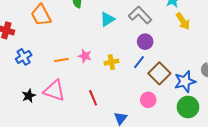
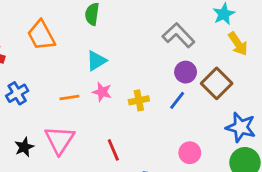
cyan triangle: (107, 19) -> (96, 61), moved
brown square: (159, 73) -> (217, 83), moved
blue star: (185, 81) -> (241, 127), turned 30
pink triangle: (54, 91) -> (60, 140), turned 45

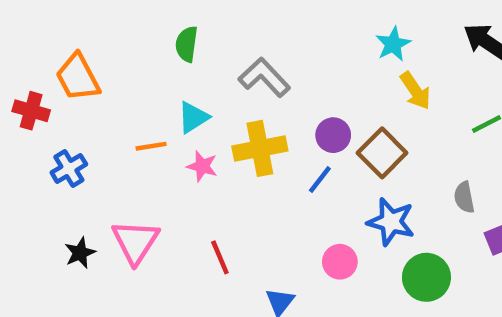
orange trapezoid: (41, 35) -> (78, 77), moved
gray L-shape: (178, 35) -> (264, 77), moved
orange line: (69, 98) -> (151, 146), moved
yellow cross: (139, 100) -> (260, 148), moved, size x1.6
blue star: (241, 127) -> (391, 222), moved

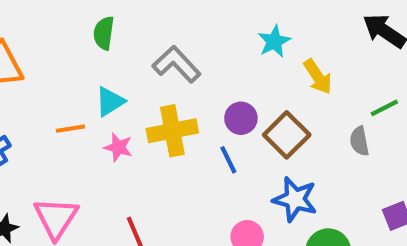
cyan star: (393, 44) -> (274, 41), moved
blue line: (320, 180) -> (228, 160), turned -64
gray semicircle: (464, 197) -> (359, 141), moved

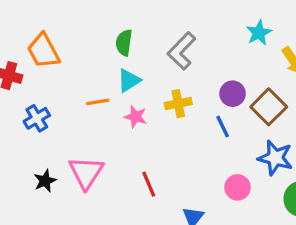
green semicircle: (104, 33) -> (124, 43), moved
gray L-shape: (177, 64) -> (182, 51), turned -93
yellow cross: (172, 131) -> (178, 104), size x0.7

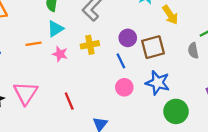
brown square: (269, 107) -> (153, 47), turned 30
pink circle: (237, 187) -> (124, 87), moved

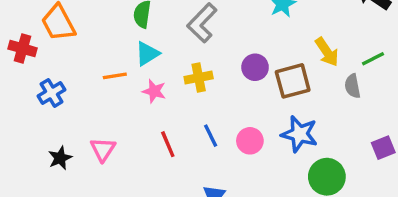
yellow arrow: (170, 15) -> (327, 52), moved
blue line: (121, 61) -> (211, 136), moved
pink triangle: (26, 93) -> (103, 149), size x0.7
red line: (69, 101) -> (168, 144), moved

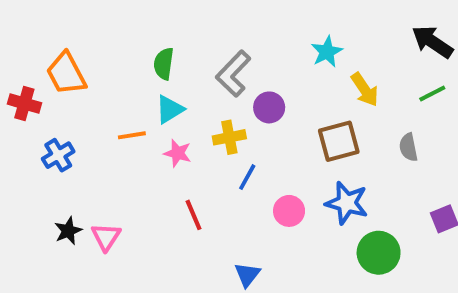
yellow arrow: (327, 52) -> (365, 90), moved
green line: (373, 59) -> (432, 94), moved
purple circle: (255, 67) -> (269, 107), moved
blue line: (211, 136) -> (247, 177), moved, turned 55
pink triangle: (103, 149) -> (106, 237), moved

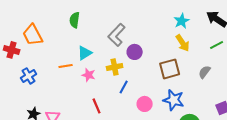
cyan star: (327, 52) -> (182, 21), moved
green semicircle: (164, 64) -> (75, 20), moved
gray semicircle: (408, 147) -> (205, 72), turned 48

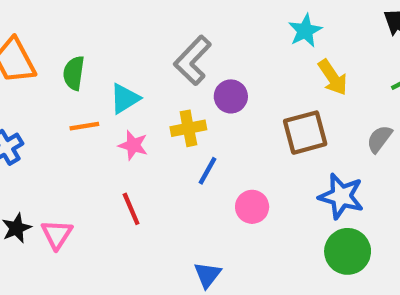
green semicircle: (75, 20) -> (74, 73), moved
cyan star: (182, 21) -> (305, 31), moved
blue star: (174, 100) -> (341, 196), moved
red line: (97, 106) -> (131, 209), moved

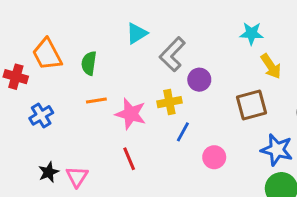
cyan star: (305, 31) -> (252, 33), turned 30
cyan triangle: (125, 99) -> (137, 33), moved
pink star: (133, 145) -> (131, 114), size x1.5

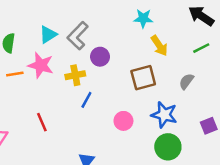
cyan triangle: (137, 33) -> (48, 34), moved
pink star: (131, 114) -> (41, 65), moved
pink circle: (214, 157) -> (123, 121), moved

